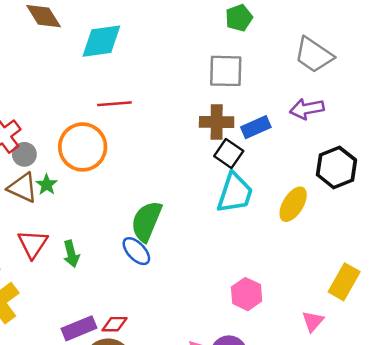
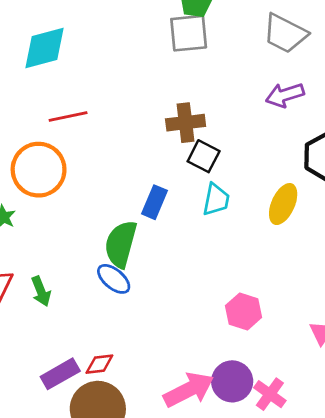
gray square: (226, 71) -> (189, 33), moved
blue rectangle: (256, 127) -> (154, 202), moved, turned -36
cyan trapezoid: (235, 193) -> (216, 200), size x0.7

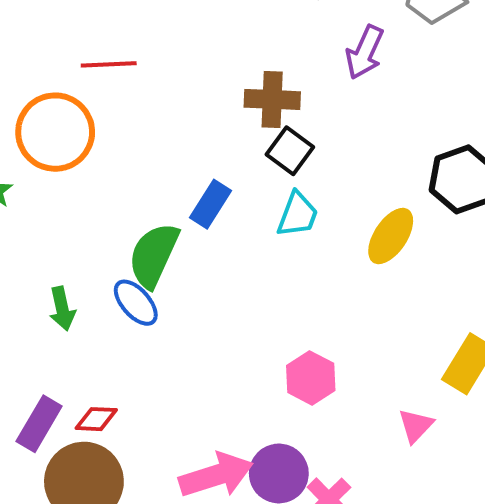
purple arrow: (285, 95) -> (365, 52), moved, turned -57
green arrow: (41, 291) -> (62, 309), moved
purple rectangle: (60, 374) -> (39, 424), turned -39

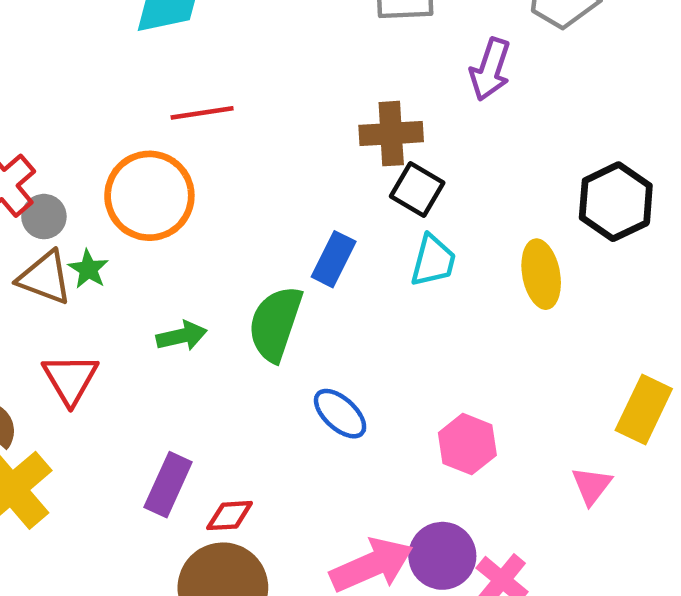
yellow ellipse: (391, 236) -> (541, 274), turned -38
blue ellipse: (136, 303) -> (340, 414), moved
green arrow: (62, 309) -> (182, 336), moved, turned -84
purple rectangle: (39, 424) -> (168, 485), moved

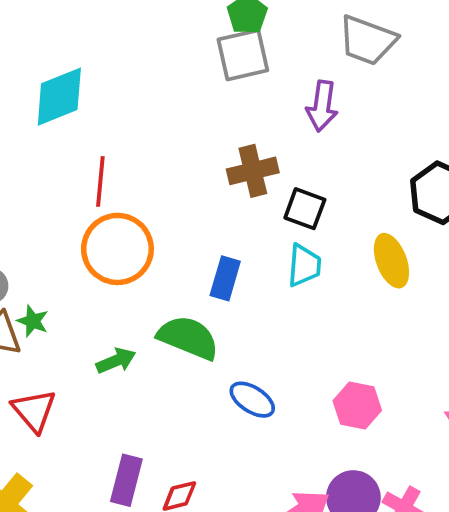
red line: (202, 113) -> (100, 181), turned -66
black square: (417, 189) -> (305, 209), moved
orange circle: (149, 196) -> (117, 249), moved
green semicircle: (275, 324) -> (188, 338), turned 104

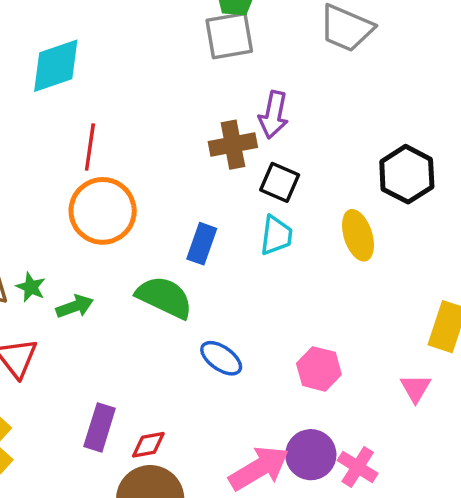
purple arrow: (322, 106) -> (274, 115), moved
green star: (33, 321) -> (31, 287), moved
green arrow: (116, 361) -> (75, 306), moved

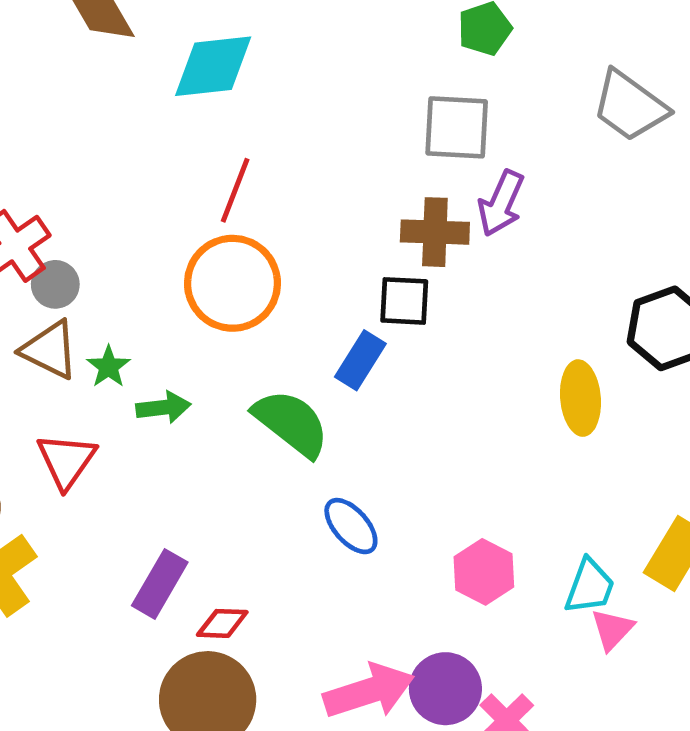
gray square: (229, 36) -> (457, 127), moved
black square: (280, 182) -> (404, 301), moved, turned -33
cyan trapezoid: (276, 235) -> (590, 586), moved

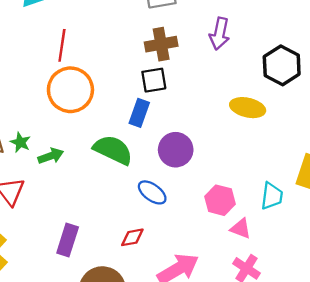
purple arrow: (501, 203) -> (220, 34), moved
yellow ellipse: (580, 398) -> (248, 108), turned -60
red diamond: (222, 623) -> (132, 237), moved
pink triangle: (612, 629) -> (241, 229), moved, turned -40
purple circle: (445, 689) -> (176, 150), moved

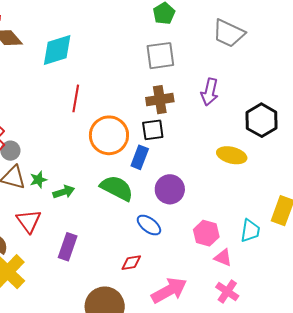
orange circle: (70, 90) -> (109, 135), moved
green star: (20, 142) -> (38, 180), turned 30
purple rectangle: (68, 240) -> (68, 247), moved

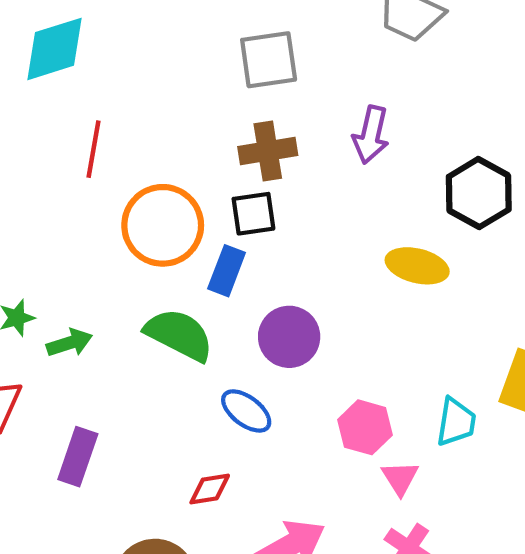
pink triangle: (223, 258) -> (400, 478), turned 36

